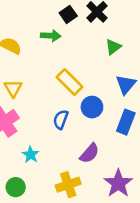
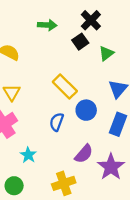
black square: (68, 14) -> (80, 42), moved
green arrow: (51, 36) -> (47, 25), moved
purple star: (118, 183) -> (111, 167), moved

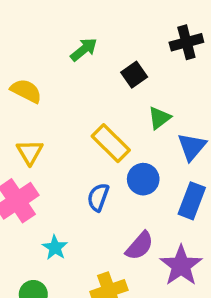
black cross: (91, 20) -> (186, 42), moved, turned 30
green arrow: (47, 25) -> (84, 49), turned -42
green triangle: (106, 53) -> (159, 118), moved

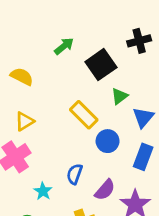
black square: (134, 75) -> (101, 65), size x1.6
yellow triangle: (30, 152) -> (24, 121), turned 30
blue semicircle: (98, 197) -> (75, 174), moved

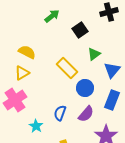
black square: (101, 65) -> (80, 30), size x0.7
yellow semicircle: (22, 76) -> (27, 52), moved
purple semicircle: (105, 190) -> (86, 114), moved

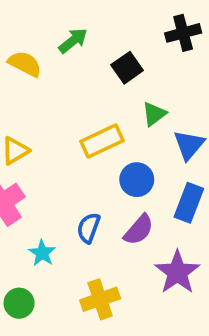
yellow semicircle: (27, 52) -> (25, 64), moved
yellow rectangle: (67, 68) -> (102, 141), turned -70

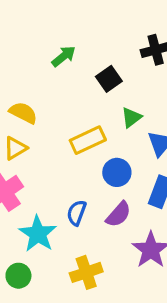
yellow semicircle: (25, 64) -> (23, 113), moved
cyan star: (42, 253) -> (38, 234), size x1.6

